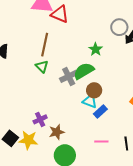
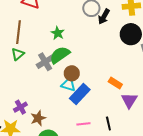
green star: (96, 49) -> (58, 33), moved
green triangle: (42, 66) -> (18, 54), turned 40
blue rectangle: (100, 112) -> (80, 94), size x1.5

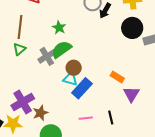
purple cross: (20, 107) -> (23, 102), size x1.6

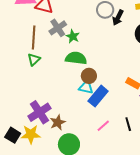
green semicircle: (61, 49) -> (76, 58), turned 45
gray cross: (47, 56) -> (58, 28), moved
pink line: (86, 118) -> (103, 126), turned -32

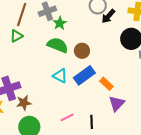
brown circle: (89, 76) -> (82, 51), moved
blue rectangle: (98, 96) -> (84, 75), moved

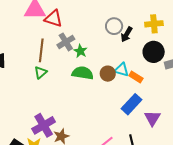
blue rectangle: (84, 75) -> (132, 104), moved
cyan triangle: (60, 76) -> (122, 70), moved
orange rectangle: (106, 84) -> (136, 77), moved

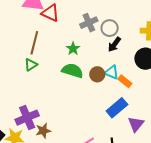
black arrow: (127, 34) -> (114, 44), moved
gray cross: (66, 42) -> (89, 23), moved

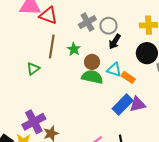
brown line: (34, 43) -> (52, 46), moved
green semicircle: (72, 71) -> (92, 77), moved
brown circle: (97, 74) -> (92, 62), moved
purple triangle: (136, 124) -> (138, 104), moved, turned 42

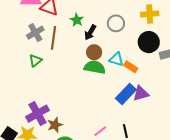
gray cross: (87, 22) -> (35, 33), moved
gray circle: (109, 26) -> (116, 23), moved
black arrow: (115, 42) -> (90, 32), moved
green star: (74, 49) -> (77, 20), moved

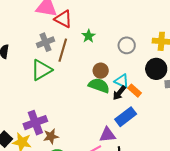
black arrow: (90, 32) -> (119, 93), moved
green triangle: (35, 61) -> (41, 70), size x1.6
purple triangle: (141, 93) -> (107, 135), moved

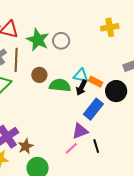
green star: (88, 36) -> (38, 40), size x1.6
gray circle: (127, 45) -> (61, 41), moved
black circle: (156, 69) -> (116, 91), moved
brown circle: (101, 71) -> (39, 75), moved

